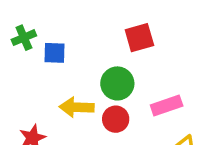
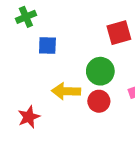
green cross: (24, 38) -> (26, 17), moved

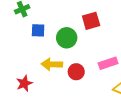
green circle: (100, 71) -> (67, 38), moved

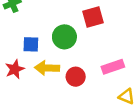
blue square: (38, 30) -> (31, 44), moved
red star: (24, 83) -> (15, 69), moved

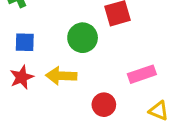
blue square: (31, 44) -> (25, 42), moved
red circle: (76, 77) -> (104, 105), moved

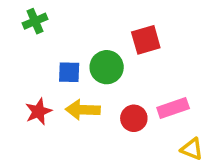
blue square: (25, 42) -> (69, 72), moved
red circle: (104, 105) -> (134, 118), moved

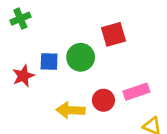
yellow arrow: (83, 110) -> (71, 110), moved
red star: (38, 111) -> (23, 76), moved

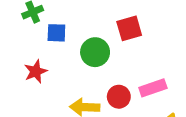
blue square: (49, 62) -> (56, 33), moved

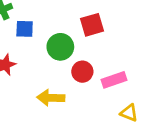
red circle: (119, 97) -> (82, 72), moved

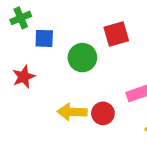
red circle: (82, 72) -> (103, 113), moved

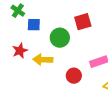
green cross: (21, 18) -> (18, 11), turned -32
yellow arrow: (72, 112) -> (43, 60), moved

